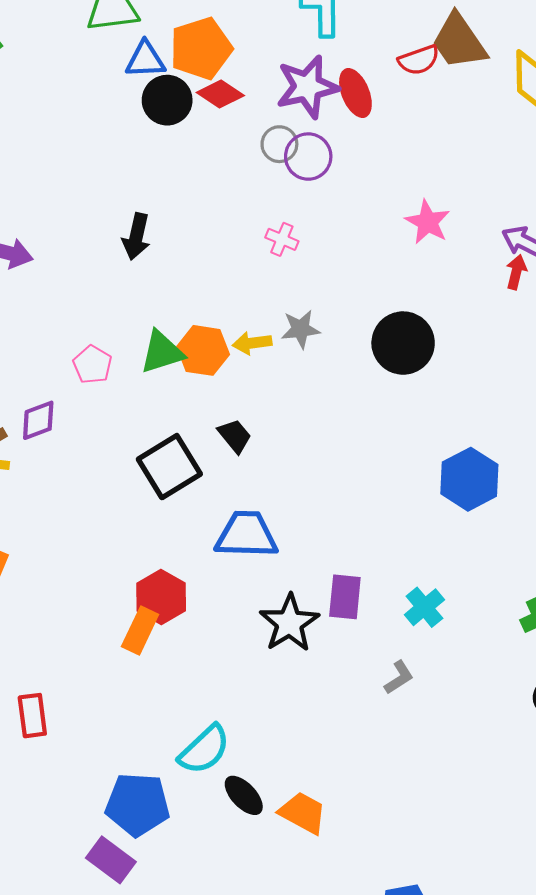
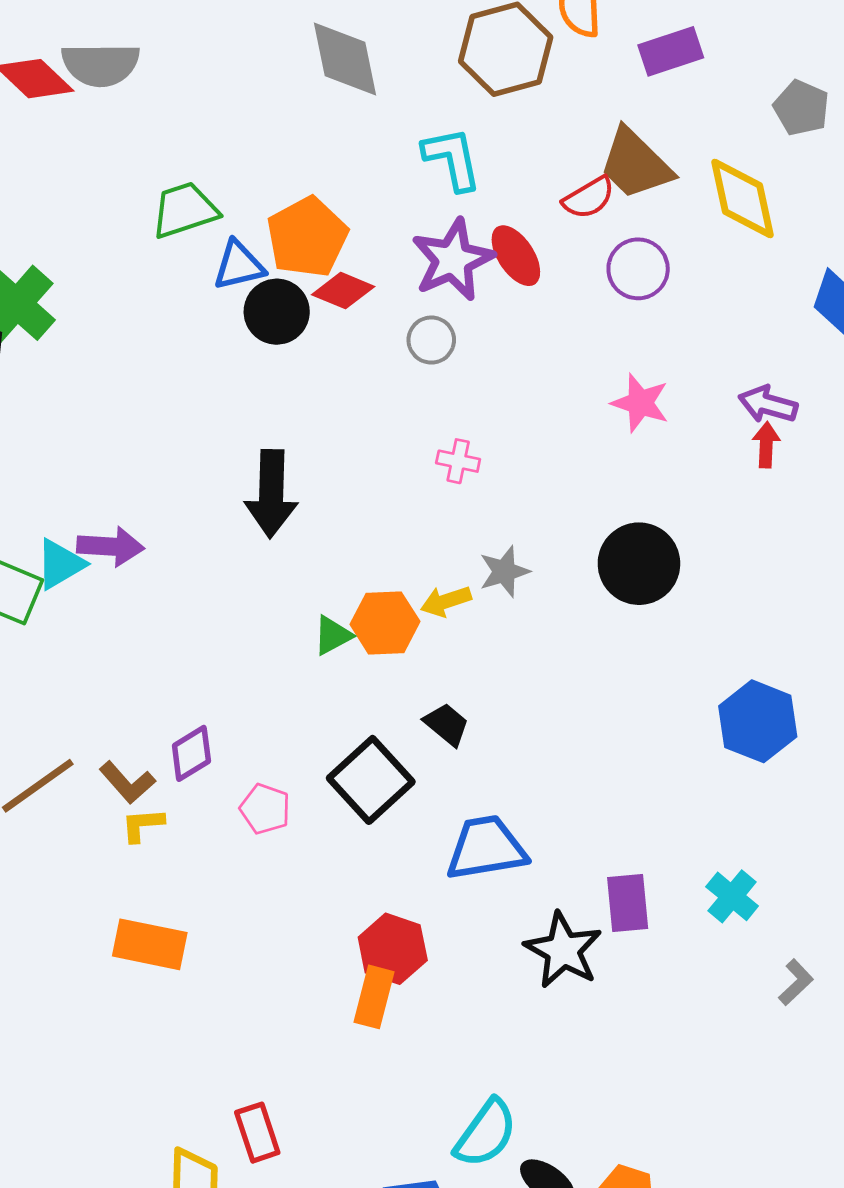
purple circle: (308, 157) -> (638, 269), moved
black arrow: (136, 236) -> (271, 494), size x1.4
green triangle: (162, 352) -> (333, 635), size x0.7
pink pentagon: (92, 365) -> (265, 809), moved
gray L-shape: (399, 677) -> (796, 982), moved

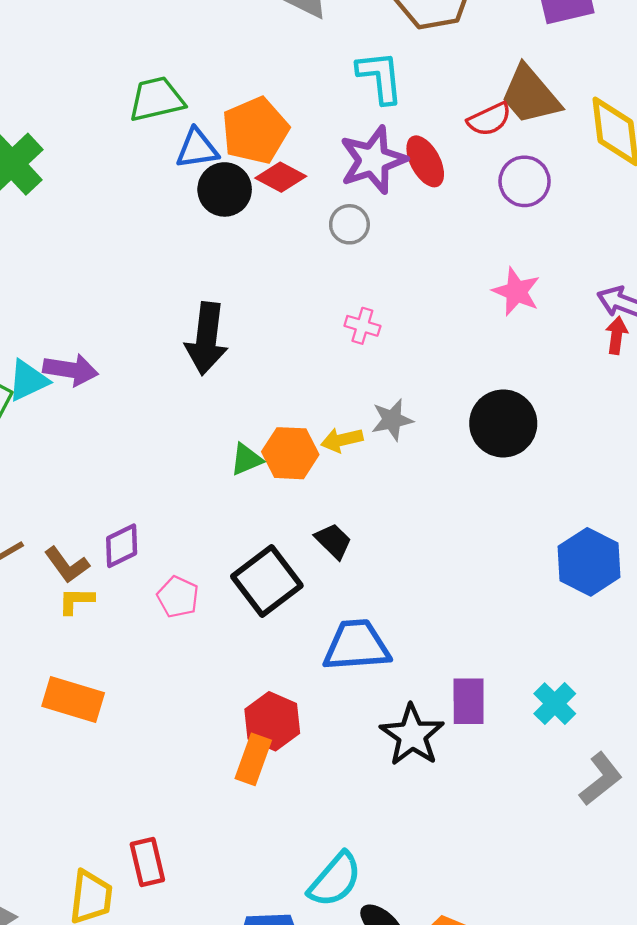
gray L-shape: (796, 982) -> (601, 779), size x1.4

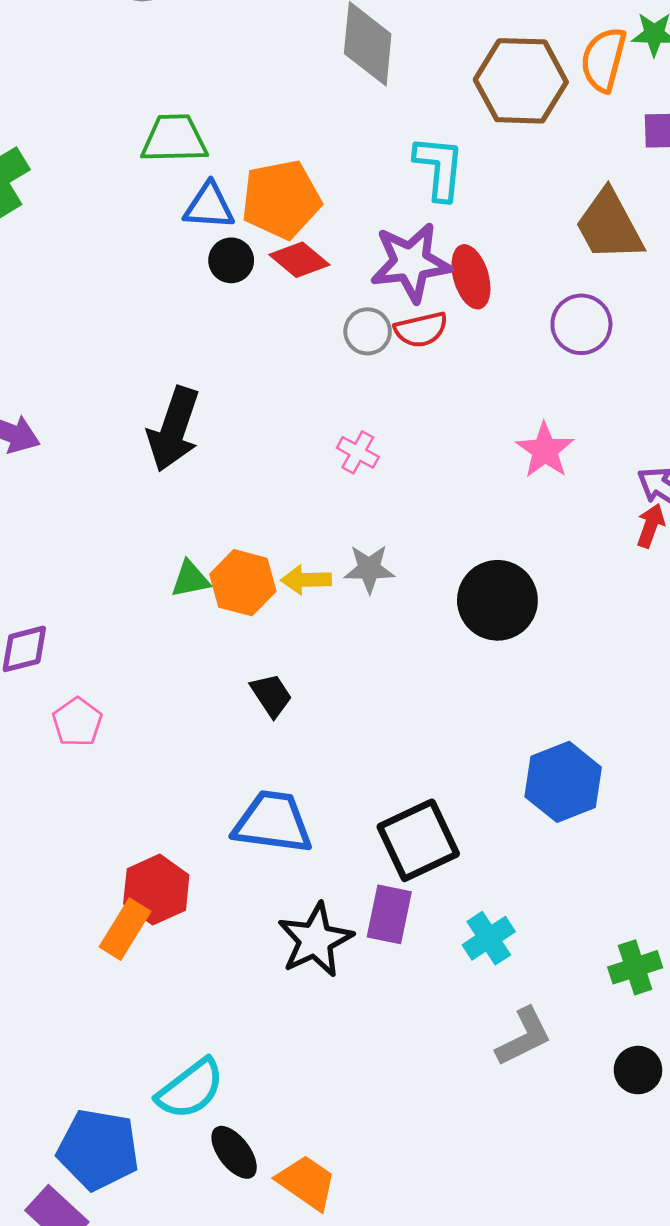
red semicircle: (489, 119) -> (421, 330), moved
black circle: (225, 189) -> (231, 260), size x0.7
black square: (267, 581) -> (418, 840), moved

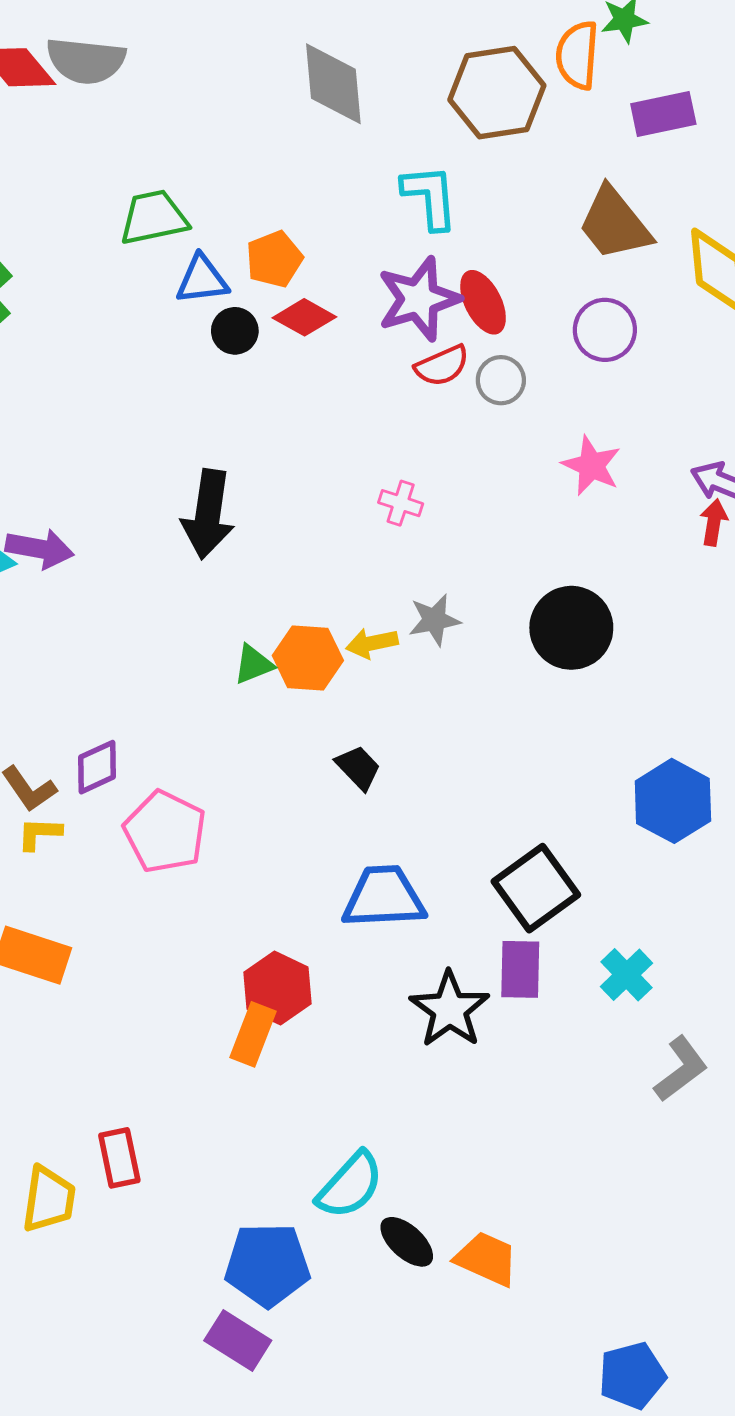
orange pentagon: (281, 199) -> (274, 259), size x0.7
gray circle: (368, 331) -> (501, 380), moved
pink pentagon: (77, 722) -> (165, 832), size x1.6

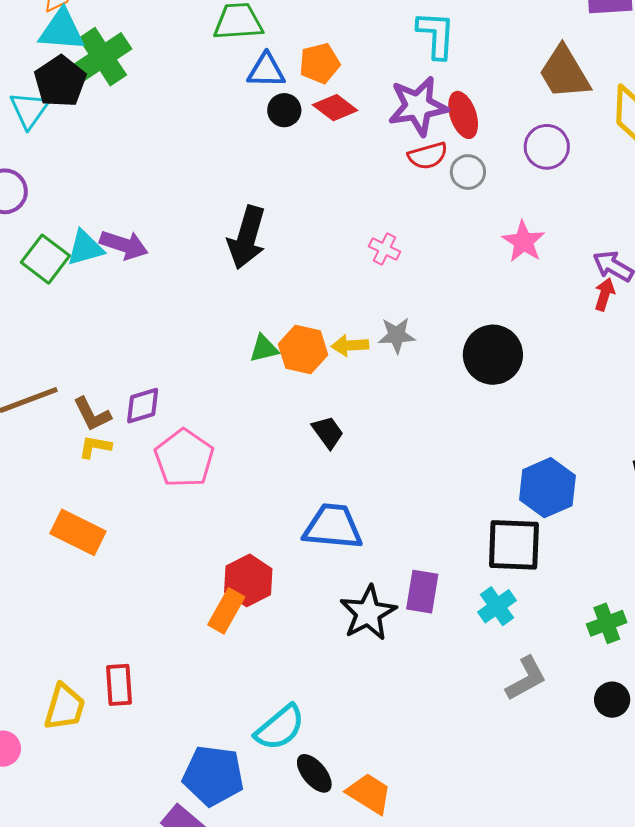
black square: (536, 888) -> (514, 545), moved, turned 30

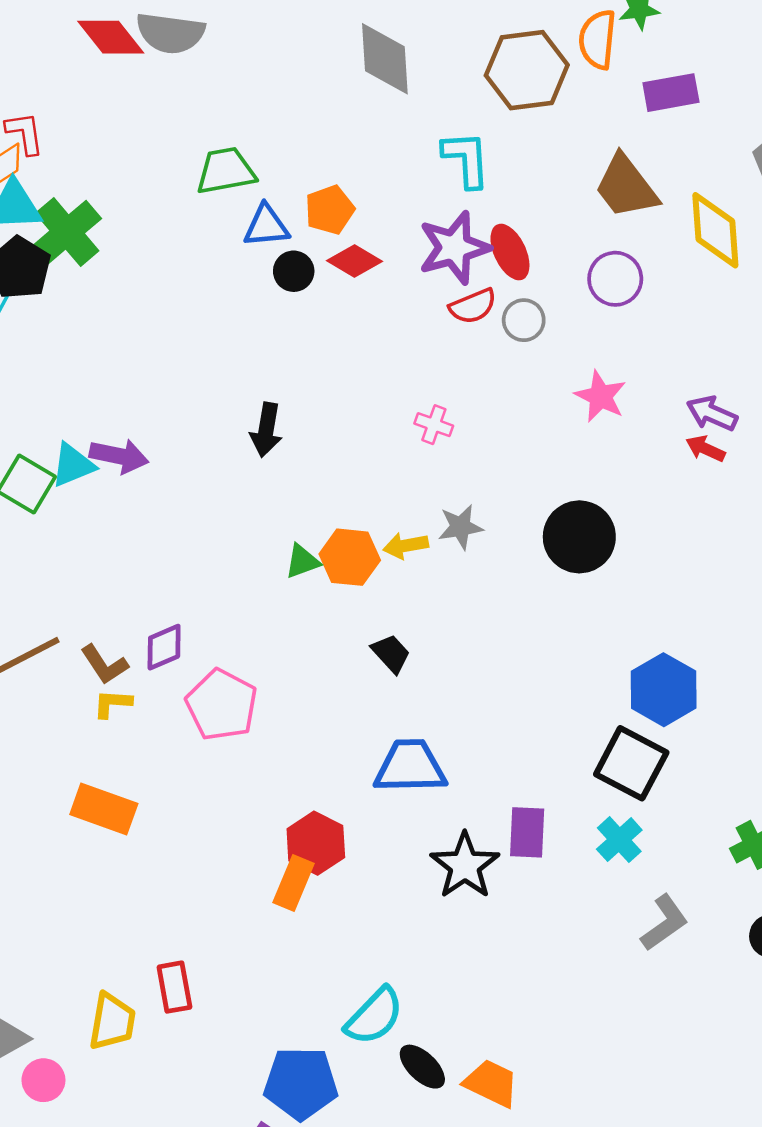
black arrow: (247, 237) -> (266, 430), size x0.7
red arrow: (604, 294) -> (705, 449), turned -76
black square: (514, 545) -> (631, 763), turned 32

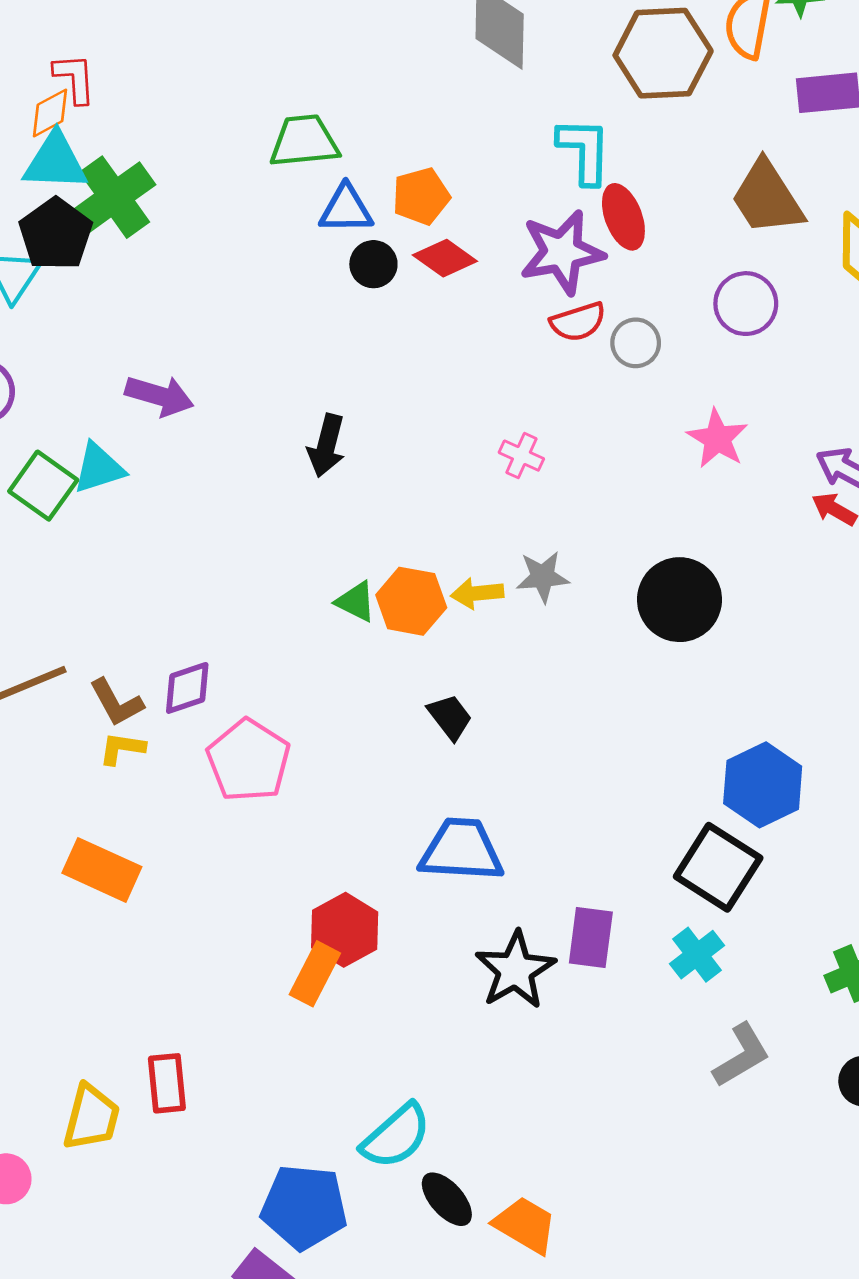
red ellipse: (510, 252) -> (623, 217), moved
purple arrow: (119, 456) -> (160, 396), moved
green triangle: (302, 561) -> (356, 602), turned 42

